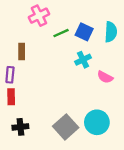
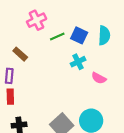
brown rectangle: (22, 52) -> (20, 54), turned -48

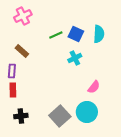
pink cross: (37, 20) -> (23, 16), moved
pink semicircle: (99, 78) -> (94, 87), moved, turned -80

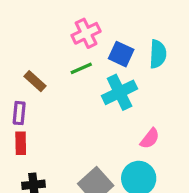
pink cross: (23, 16) -> (86, 33), moved
green line: (56, 35) -> (81, 68), moved
cyan cross: (75, 58) -> (120, 92), size x1.5

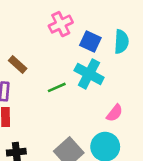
green line: (81, 68) -> (57, 87), moved
cyan cross: (120, 92) -> (89, 74), turned -36

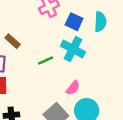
pink semicircle: (115, 113) -> (73, 88), moved

